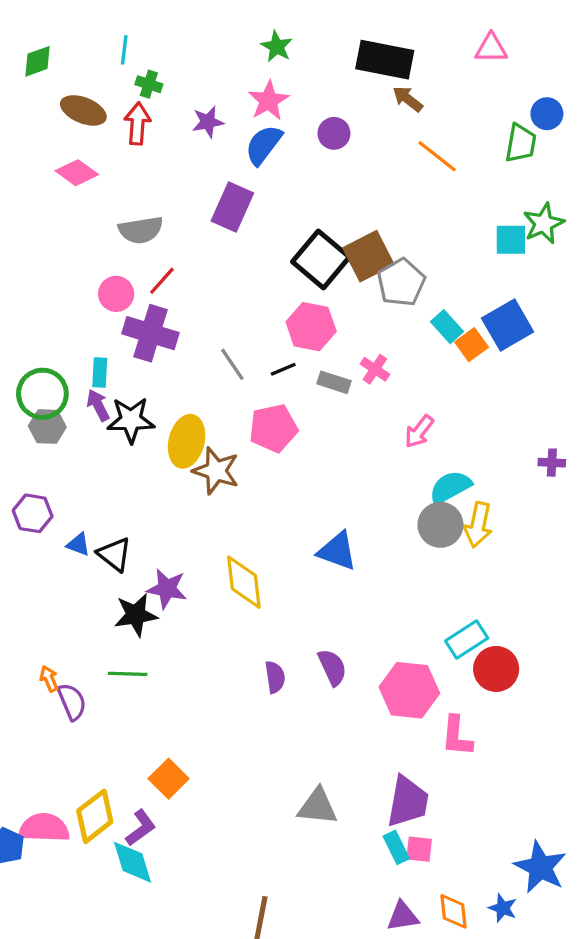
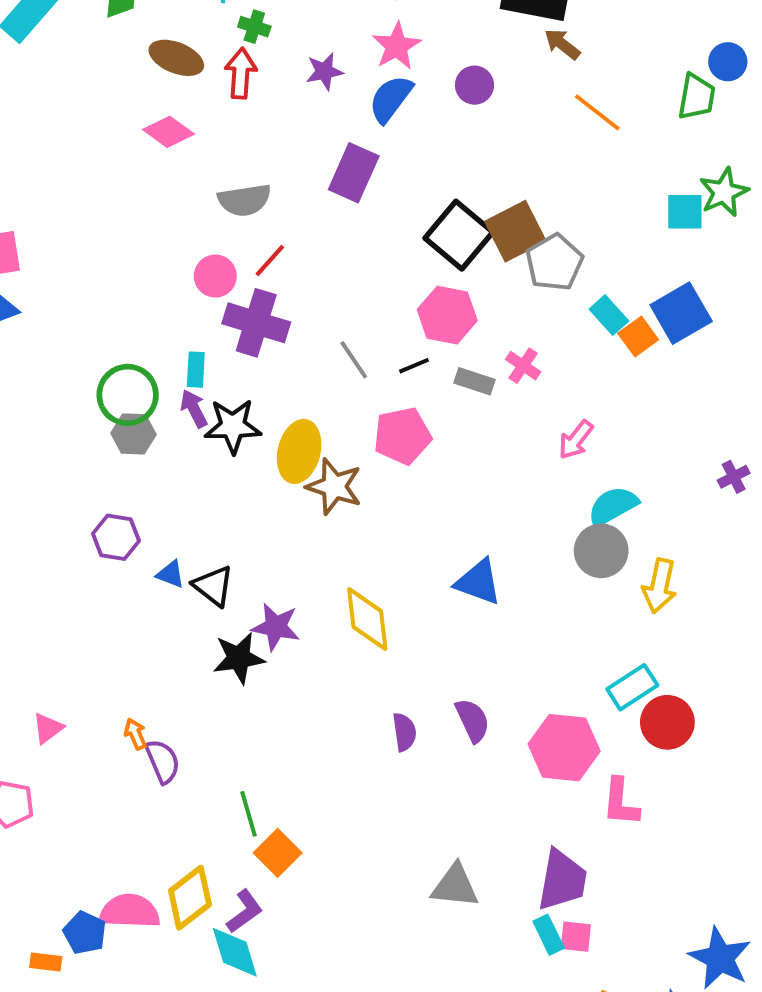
purple cross: (552, 463) -> (734, 477), turned -30
yellow arrow: (478, 525) -> (660, 586), moved
green line: (128, 674) -> (248, 814), moved, turned 72

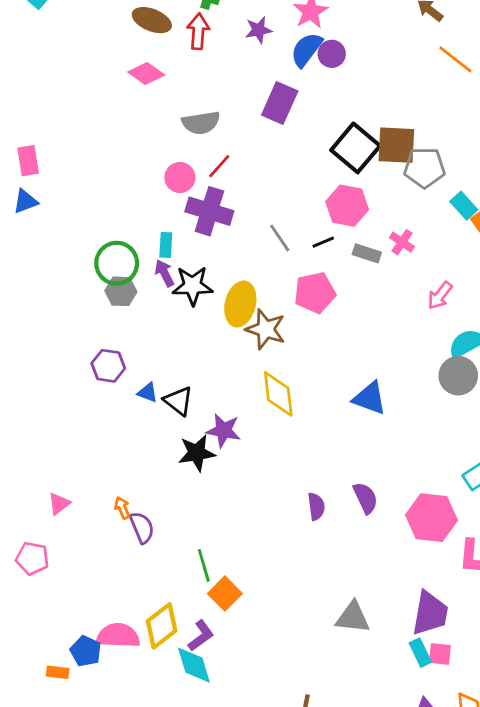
purple circle: (474, 85) -> (332, 54), moved
brown square: (515, 231) -> (396, 145), turned 30
gray pentagon: (554, 262) -> (424, 168), turned 30
yellow diamond: (367, 619) -> (278, 394), moved

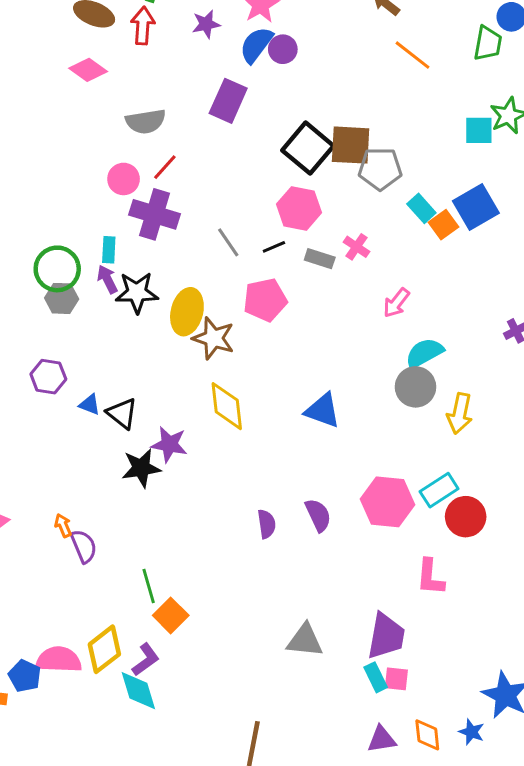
pink hexagon: (431, 518) -> (387, 502), moved

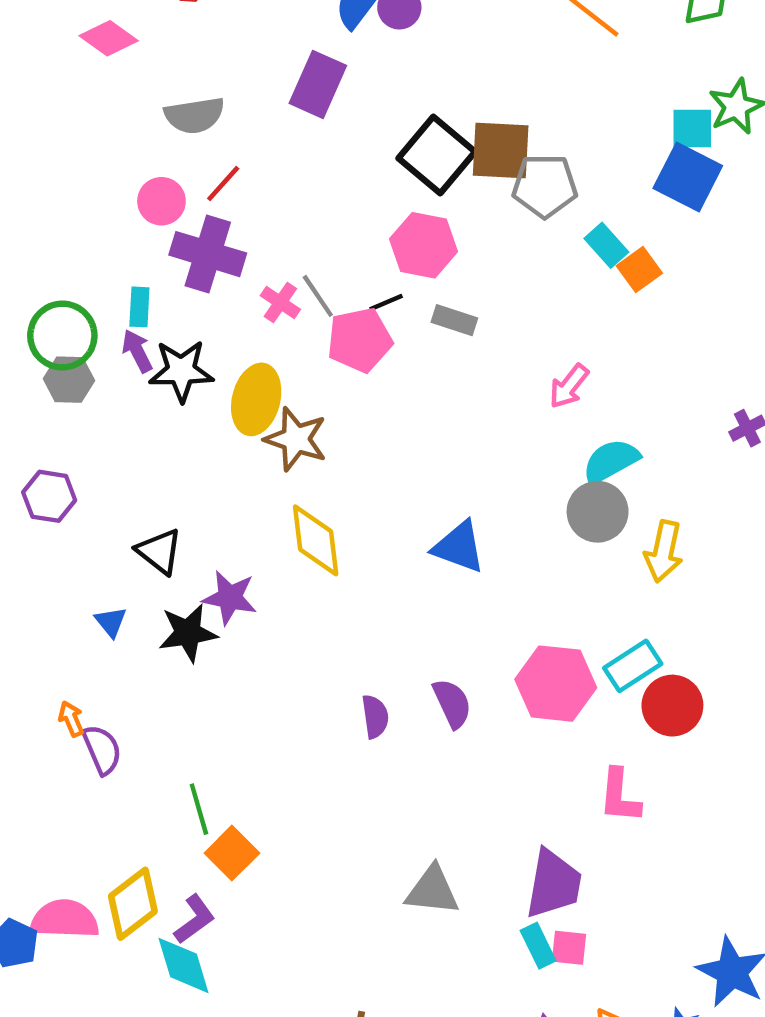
blue square: (476, 207) -> (688, 177), moved, turned -33
pink cross: (357, 247) -> (280, 303), moved
pink pentagon: (265, 300) -> (360, 340), moved
blue triangle: (90, 405) -> (111, 622), moved, turned 30

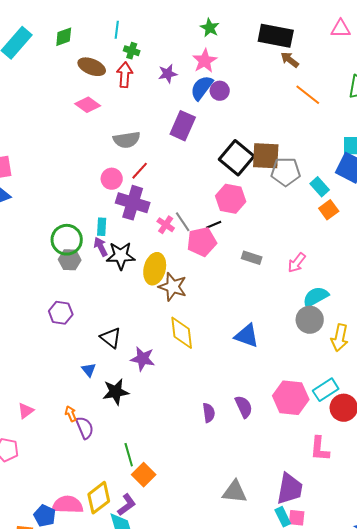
cyan rectangle: (606, 245) -> (320, 187), moved
gray rectangle: (454, 320) -> (252, 258), moved
black star: (188, 633) -> (116, 392), moved

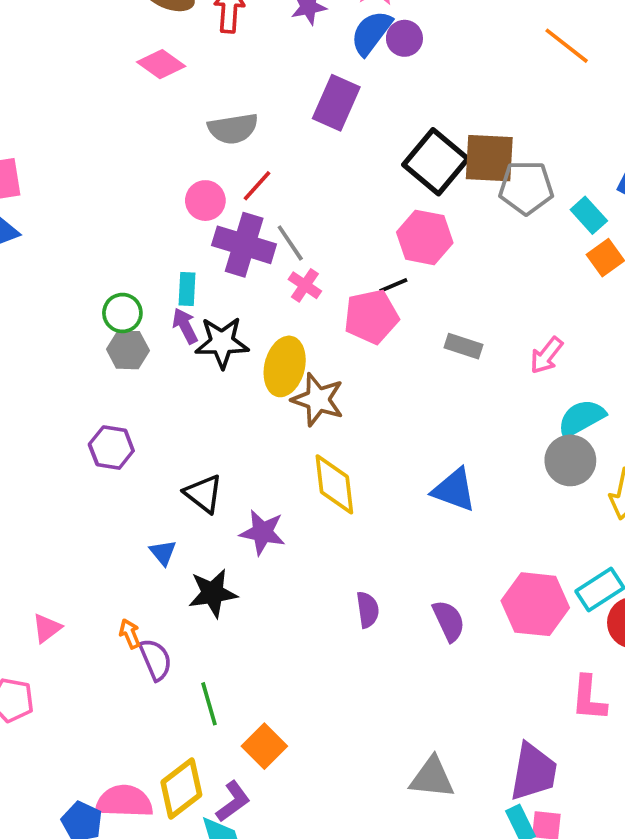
gray line: (183, 222) -> (290, 243), moved
green circle: (67, 240) -> (122, 313), size x0.7
purple semicircle: (209, 413) -> (368, 610), moved
green line: (129, 455) -> (209, 704), moved

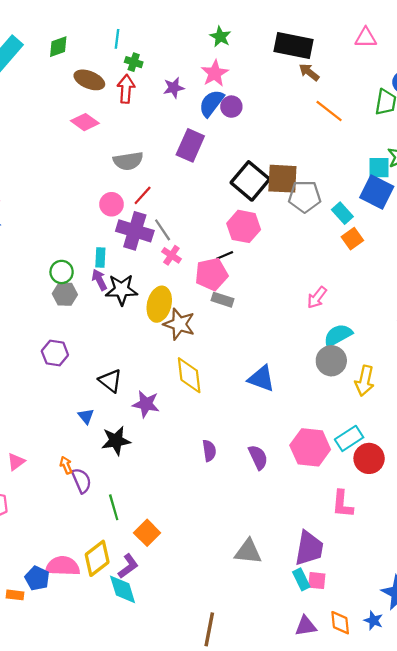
gray rectangle: (463, 346) -> (223, 300), moved

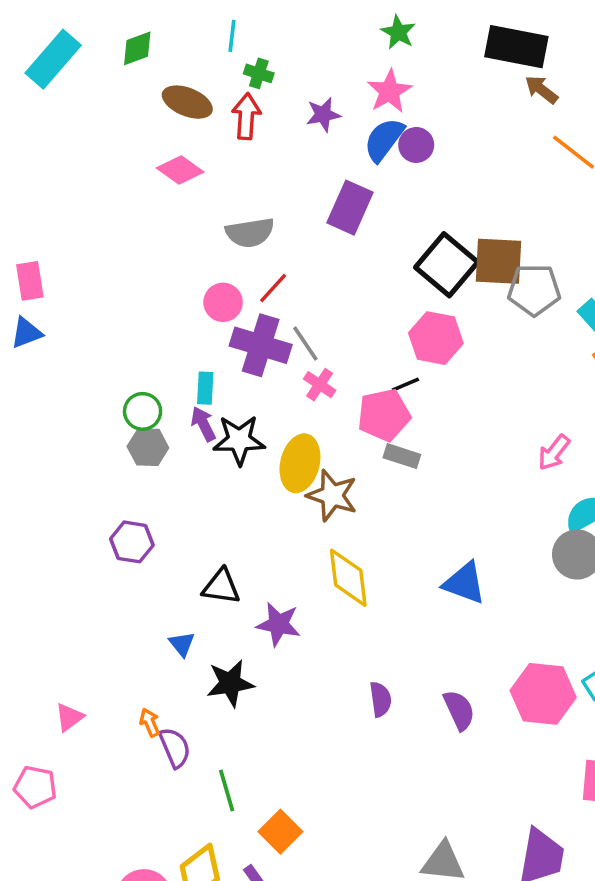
black triangle: (110, 381) -> (221, 587), turned -30

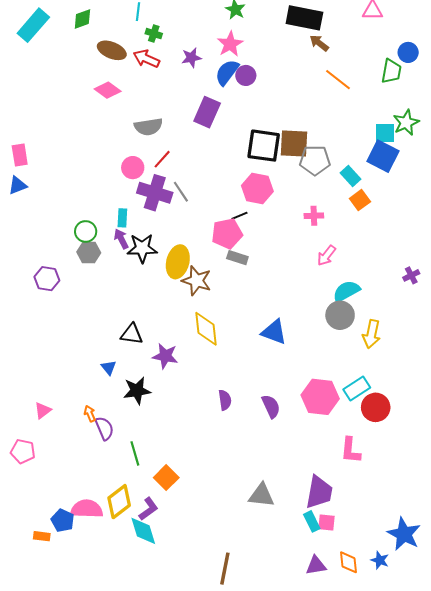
red arrow: (246, 116) -> (146, 59), turned -70
black square: (447, 265) -> (264, 146), turned -32
pink cross: (320, 385) -> (314, 216), moved, turned -36
purple hexagon: (132, 542) -> (47, 279), moved

